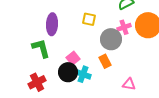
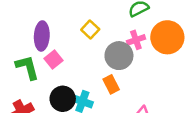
yellow square: (89, 19) -> (90, 29), turned 32
pink square: (73, 58) -> (54, 60), moved

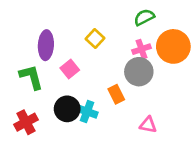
gray circle: (119, 56) -> (139, 72), moved
pink square: (54, 60) -> (70, 69), moved

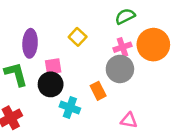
pink square: (70, 69) -> (53, 66), turned 30
black circle: (67, 109) -> (51, 84), moved

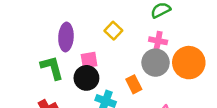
orange circle: (153, 45) -> (189, 63), moved
pink cross: (123, 47) -> (158, 41), turned 30

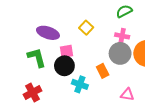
purple ellipse: (66, 37) -> (48, 33), turned -75

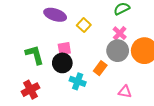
purple ellipse: (48, 33) -> (55, 15), moved
pink cross: (122, 36) -> (120, 33), turned 32
orange rectangle: (103, 71) -> (100, 68), turned 64

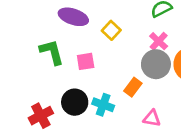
green L-shape: (35, 55) -> (52, 52), moved
black circle: (62, 63) -> (75, 102), moved
pink triangle: (125, 92) -> (152, 118), moved

